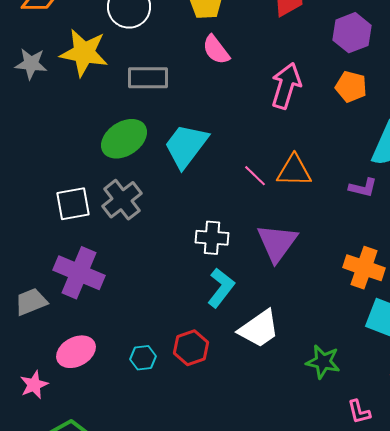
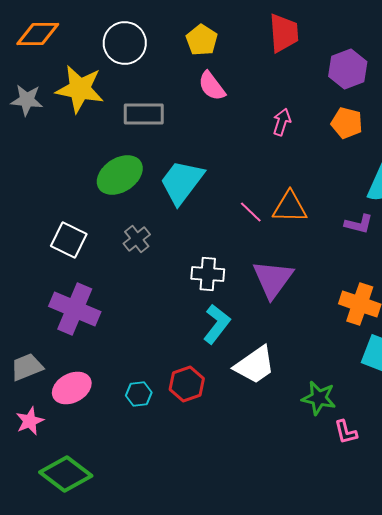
pink arrow: (286, 86) -> (282, 122), size x0.6
gray cross: (122, 200) -> (137, 239), moved, size x0.7
white square: (73, 204) -> (69, 240), turned 36
gray trapezoid: (31, 302) -> (27, 367), moved
pink L-shape: (359, 412) -> (346, 432), moved

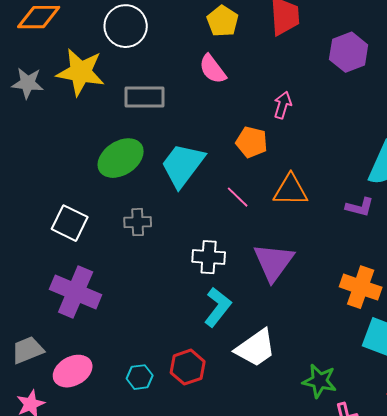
yellow pentagon: (202, 40) -> (223, 21), moved
orange pentagon: (347, 123) -> (252, 142), moved
pink line: (251, 212) -> (238, 197), moved
gray cross: (137, 239) -> (138, 222), turned 36

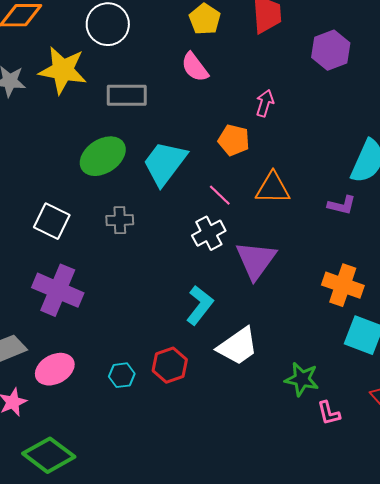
white cross: (209, 257) -> (209, 233), moved, turned -32

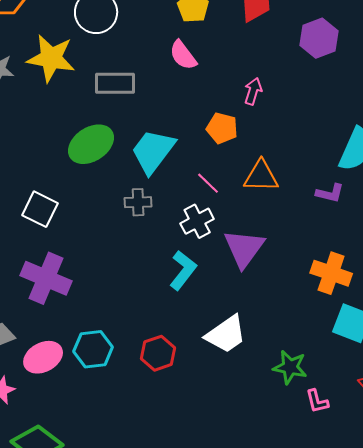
gray cross: (120, 220) -> (138, 202), moved
cyan L-shape: (200, 305) -> (183, 270), moved
cyan hexagon: (122, 375) -> (93, 349), moved, size x1.5

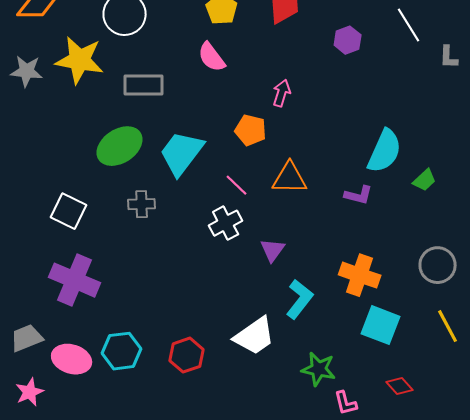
purple hexagon: (319, 38) -> (348, 40), size x0.7
gray cross: (138, 202) -> (142, 204), moved
purple triangle: (244, 248) -> (273, 250), size x0.6
cyan L-shape: (183, 270) -> (300, 299), moved
pink ellipse: (43, 357) -> (72, 359), turned 45

